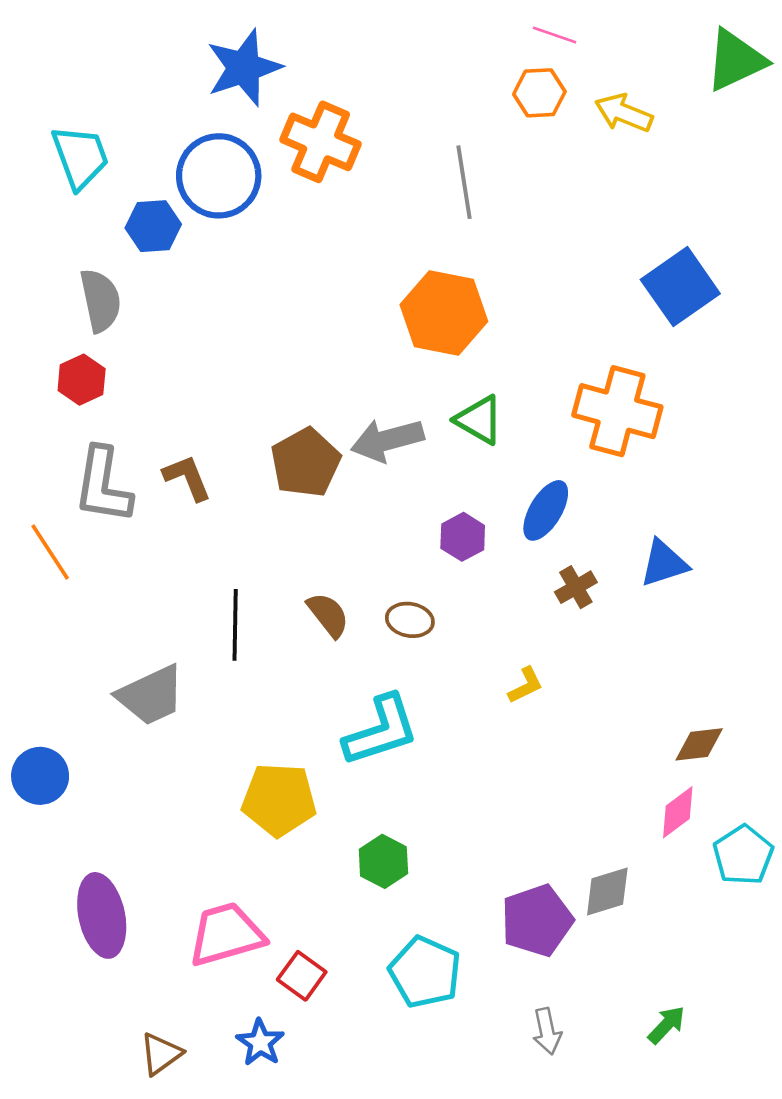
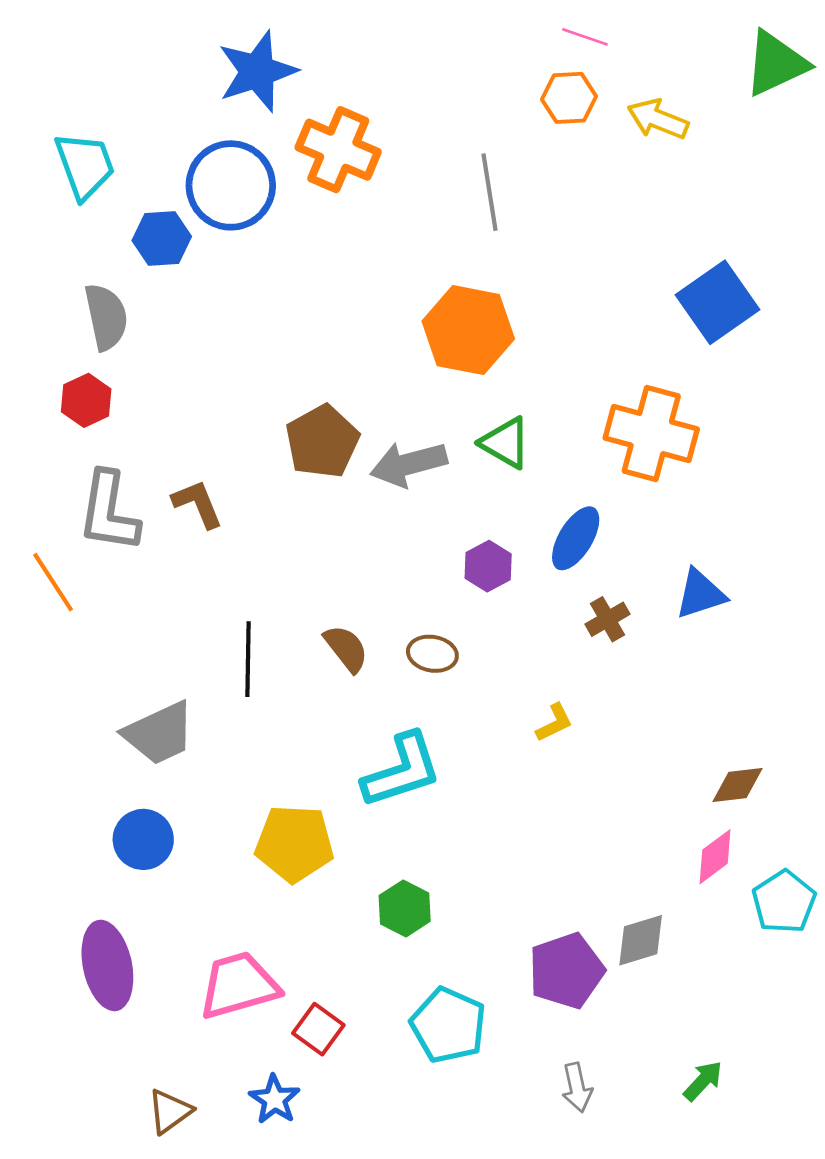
brown pentagon: (305, 463) -> (322, 441), moved
blue circle: (40, 776) -> (143, 839), moved

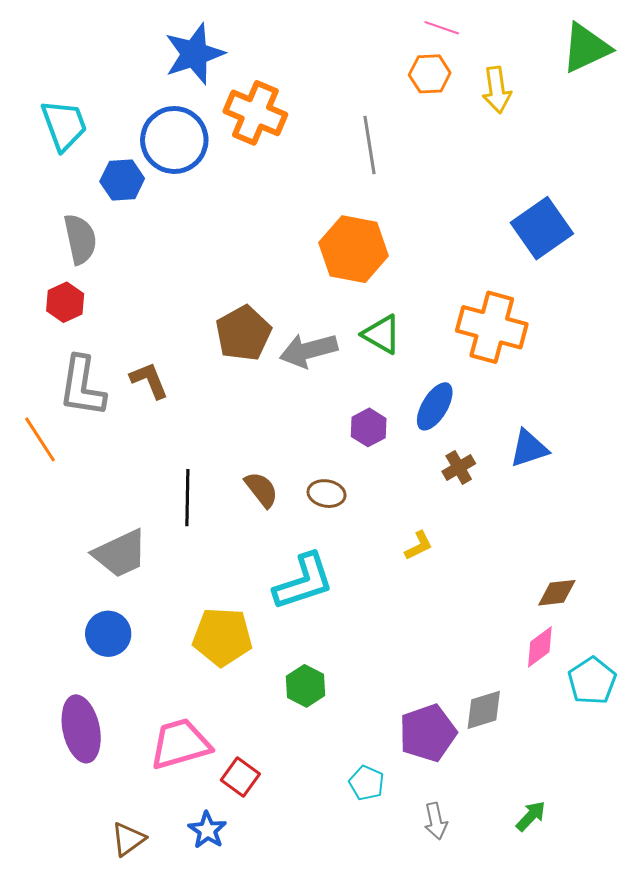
yellow arrow: (658, 119) -> (497, 90), turned -120
cyan pentagon: (448, 1025) -> (367, 783), moved, size x0.6

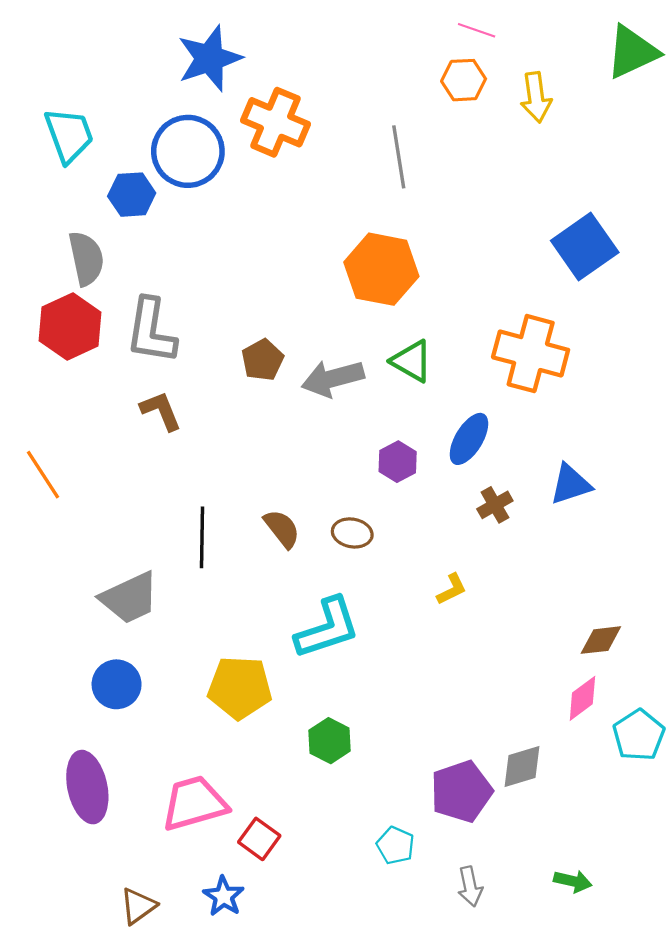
red hexagon: (65, 302) -> (70, 326), size x1.5
brown pentagon: (243, 333) -> (262, 360), size x0.7
gray L-shape: (82, 386) -> (151, 331), moved
green arrow: (531, 816) -> (573, 881), turned 60

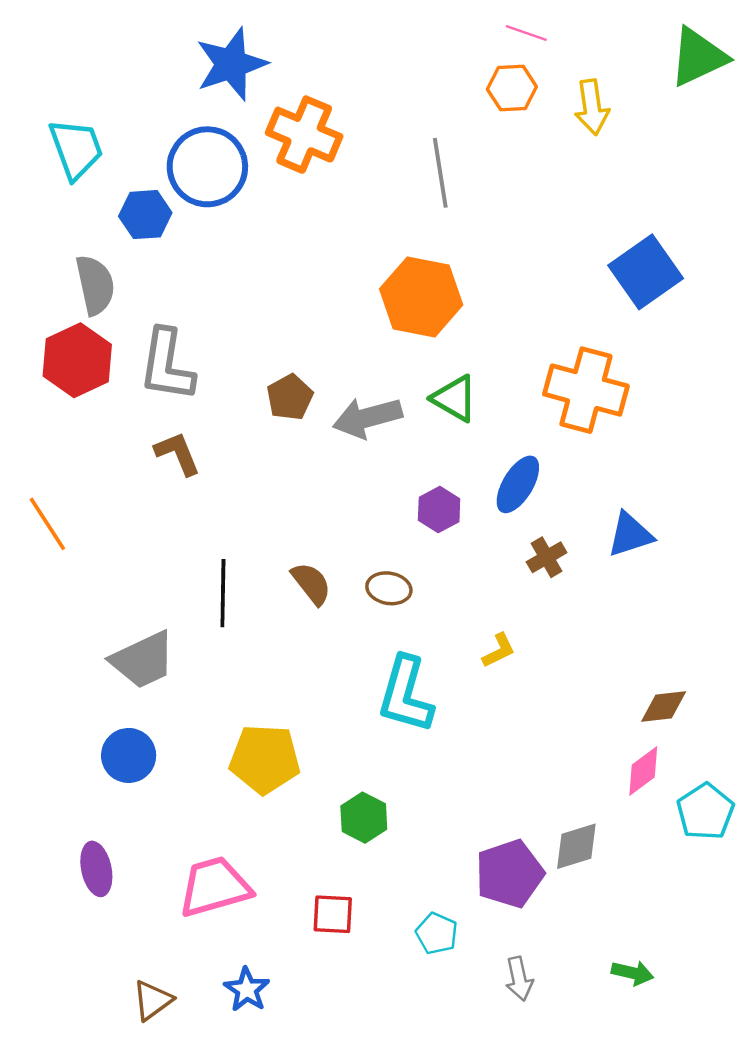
cyan L-shape: (327, 628) -> (406, 695), moved, turned 124
purple ellipse: (87, 787) -> (96, 869), size x0.7
red square: (259, 839) -> (333, 914), moved, turned -33

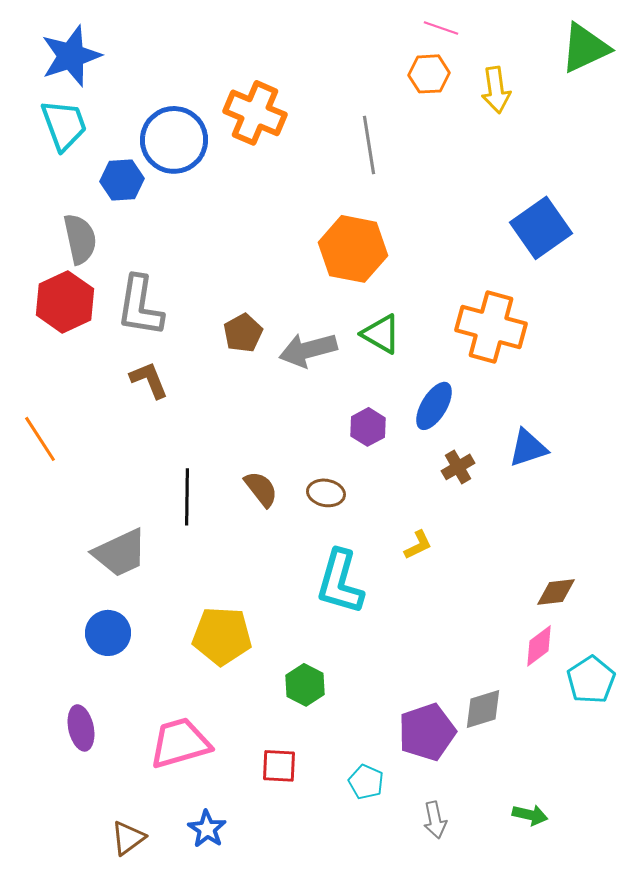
blue star: (231, 64) -> (71, 56), moved

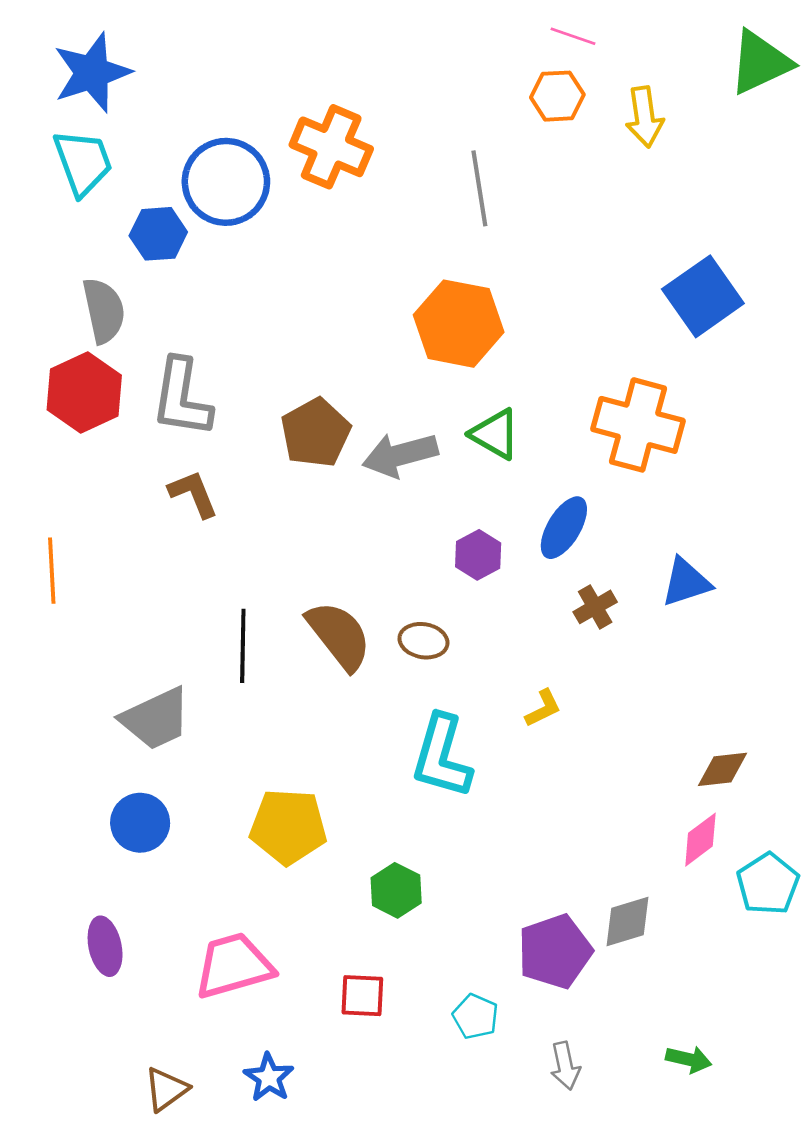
brown pentagon: (243, 333) -> (316, 433), size x1.4
orange line: (40, 439) -> (52, 571), turned 30
brown semicircle: (261, 489) -> (339, 636), size x1.5

